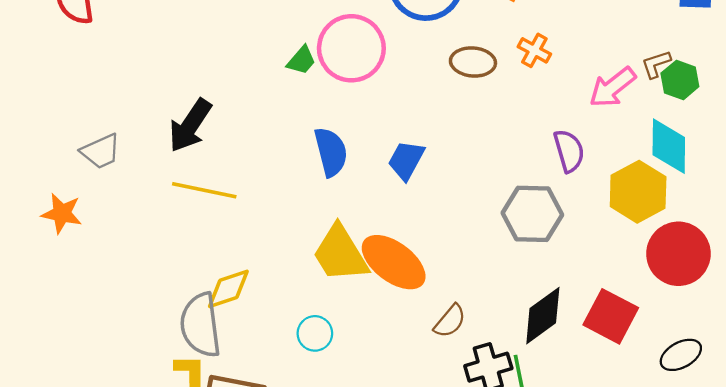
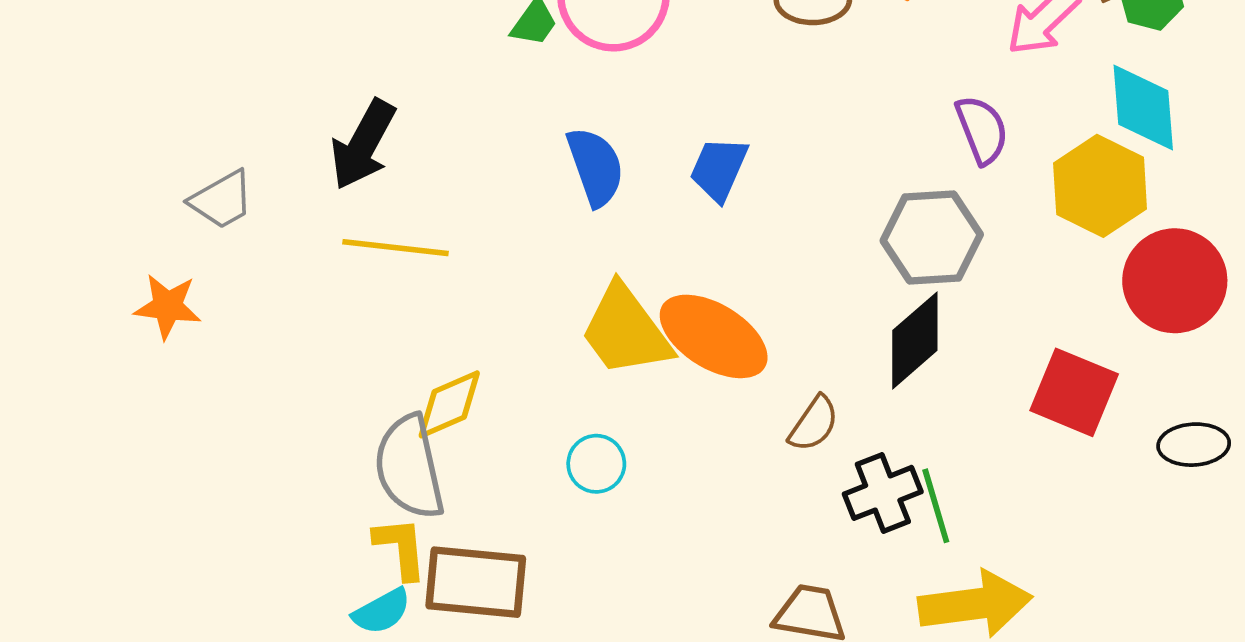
black diamond: (543, 316) -> (915, 340), moved
black ellipse: (681, 355) -> (1194, 445), turned 30

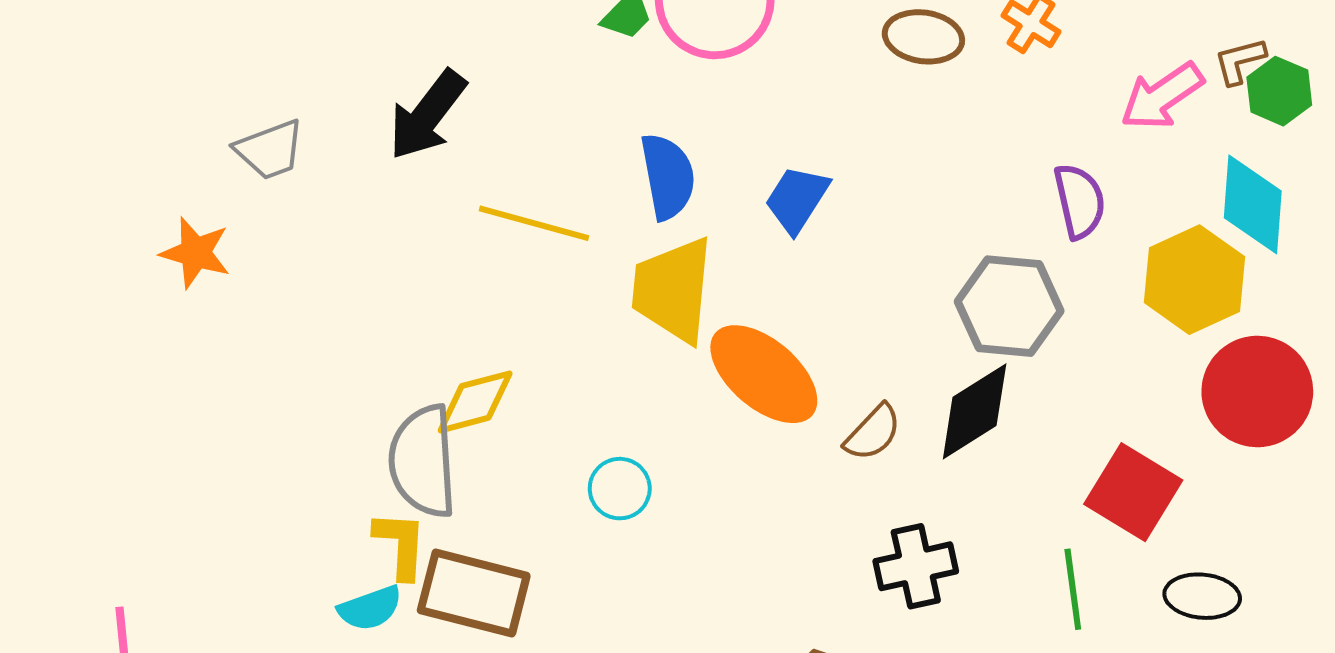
yellow line: (395, 248) -> (534, 223), moved
yellow trapezoid: (626, 331) -> (673, 290), moved, turned 33
brown semicircle: (814, 424) -> (873, 433), moved
black ellipse: (1194, 445) -> (1202, 596), moved
green line: (936, 506) -> (1073, 589), moved

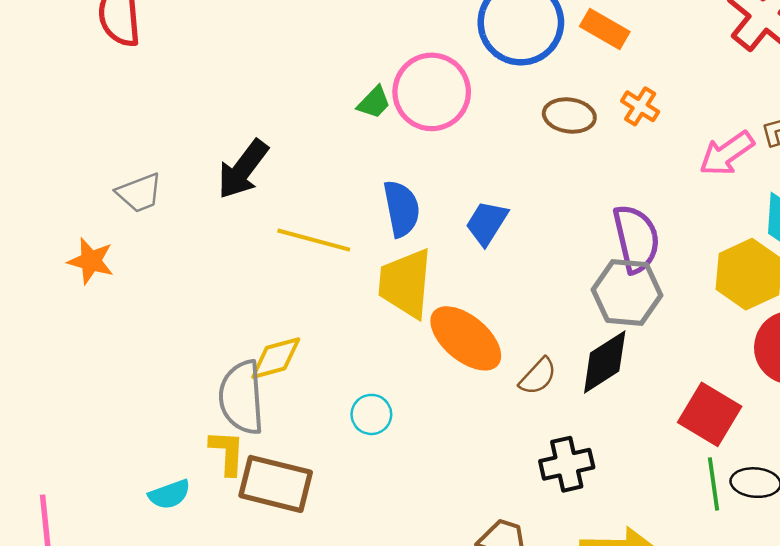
purple semicircle: (1080, 201) -> (636, 239), moved, size x1.4
green line: (1073, 589) -> (714, 484), moved
cyan semicircle: (370, 608) -> (169, 494), moved

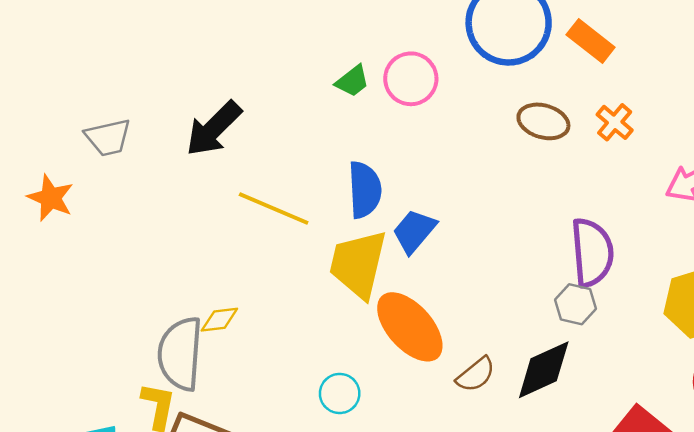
pink circle: (432, 92) -> (411, 79), size x0.7
blue trapezoid: (487, 223) -> (414, 231), moved
gray hexagon: (627, 292) -> (575, 304), size x0.6
yellow diamond: (276, 358) -> (219, 320), size x0.7
cyan circle: (371, 414) -> (340, 393), moved

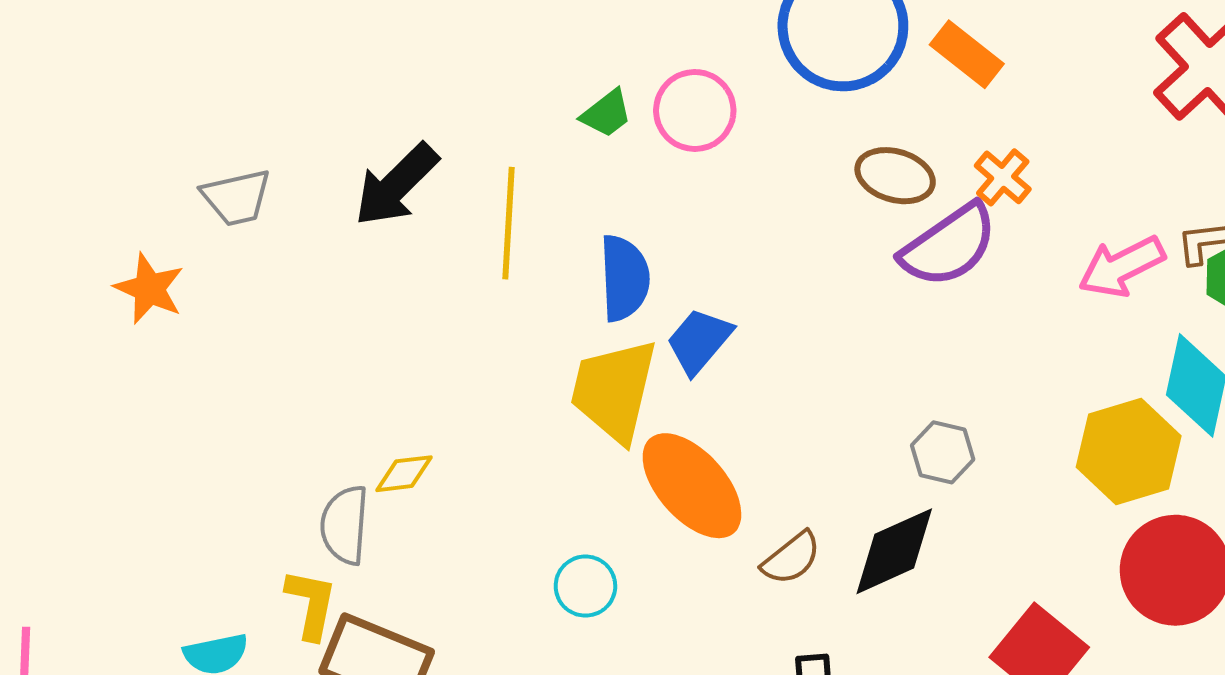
yellow line: (274, 208) -> (508, 223), moved, turned 70
purple semicircle: (592, 252) -> (949, 245), moved, turned 60
gray semicircle: (180, 354) -> (345, 525), size x0.7

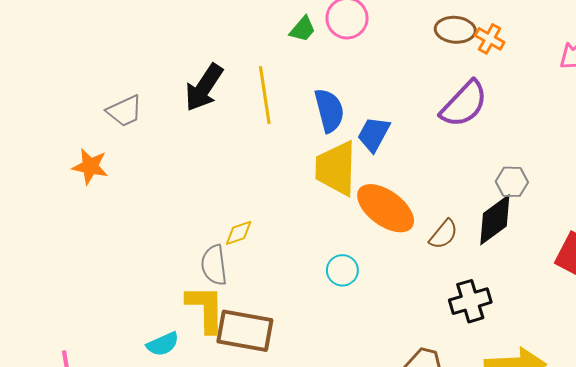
orange cross: (1003, 177) -> (490, 39), moved
purple semicircle: (949, 245) -> (464, 104), moved
gray hexagon: (943, 452) -> (512, 182), moved
yellow L-shape: (311, 604) -> (206, 309), size x1.4

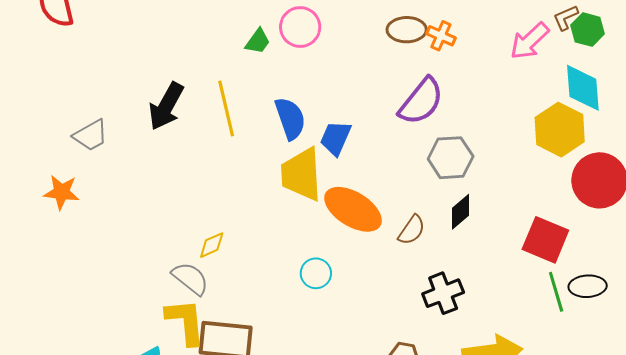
gray hexagon: (512, 182) -> (451, 158), moved, size x1.4
black diamond: (495, 220) -> (461, 212), size x0.7
gray semicircle: (214, 265) -> (190, 278), turned 141

